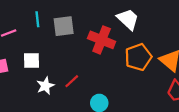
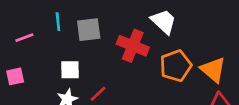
white square: (32, 61) -> (70, 70), moved

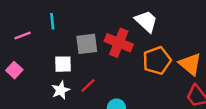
gray square: (89, 30) -> (87, 44), moved
pink square: (15, 76) -> (14, 70), turned -35

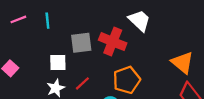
pink line: (23, 36) -> (18, 19), moved
orange pentagon: (157, 61) -> (127, 80), moved

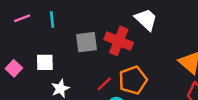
white square: (58, 62) -> (45, 62), moved
red line: (82, 83) -> (104, 84), moved

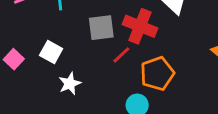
white square: (45, 62) -> (51, 52), turned 30
red line: (104, 84) -> (121, 55), moved

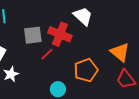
orange pentagon: (157, 74) -> (86, 70), moved

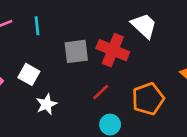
red line: (47, 54) -> (101, 92), moved

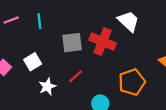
white square: (29, 74) -> (33, 62), turned 30
red line: (101, 92) -> (75, 76), moved

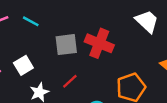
cyan line: (39, 21) -> (31, 21), turned -56
white trapezoid: (128, 21) -> (147, 21), moved

